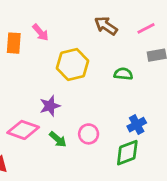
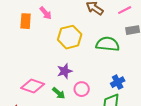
green semicircle: (123, 74) -> (108, 44), size x1.6
purple star: (50, 106) -> (65, 71), moved

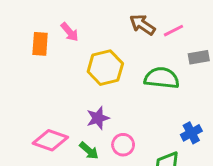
pink line: (125, 10) -> (174, 31), moved
blue cross: (118, 82) -> (191, 133), moved

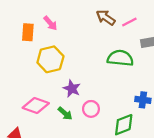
yellow hexagon: (105, 68) -> (50, 59), moved
purple star: (98, 118) -> (72, 89), turned -30
blue cross: (191, 133) -> (143, 100), turned 35

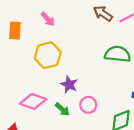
orange rectangle: (28, 32) -> (15, 30), moved

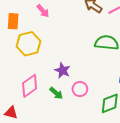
yellow hexagon: (48, 55) -> (29, 44), moved
pink diamond: (33, 101) -> (30, 86), turned -55

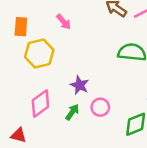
pink arrow: (43, 11) -> (64, 22), moved
green arrow: (56, 93) -> (72, 112), turned -96

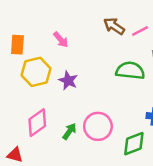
purple star: (80, 85) -> (68, 81), moved
pink circle: (100, 107) -> (98, 126), size x1.5

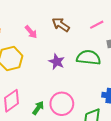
brown arrow: (114, 26) -> (61, 25), moved
purple star: (68, 81) -> (57, 62), moved

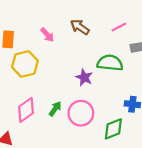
purple star: (57, 62) -> (84, 77), moved
green arrow: (38, 108) -> (55, 109), moved

